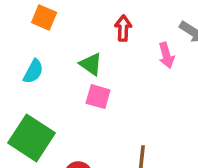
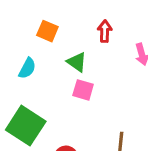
orange square: (44, 17) -> (47, 31), moved

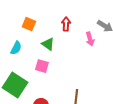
pink square: (83, 90) -> (42, 66), moved

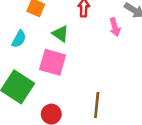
pink square: (42, 66) -> (53, 62), size x1.5

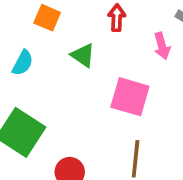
pink square: (53, 62) -> (130, 97), moved

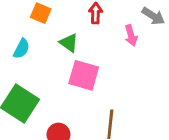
pink square: (130, 97) -> (84, 75), moved

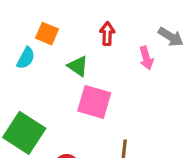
cyan semicircle: (21, 49) -> (26, 58), moved

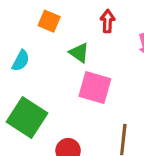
cyan semicircle: (26, 58) -> (21, 61), moved

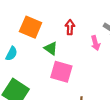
orange square: (49, 21) -> (31, 27), size x1.5

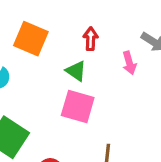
green triangle: (51, 48) -> (76, 71), moved

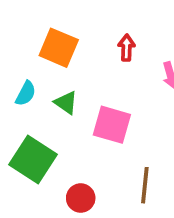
green triangle: (76, 71) -> (66, 103), moved

